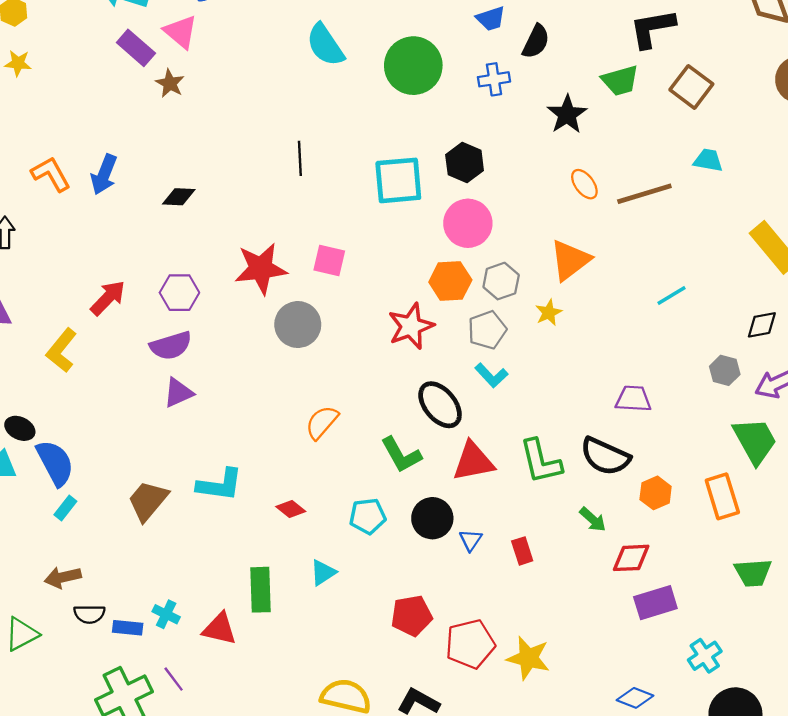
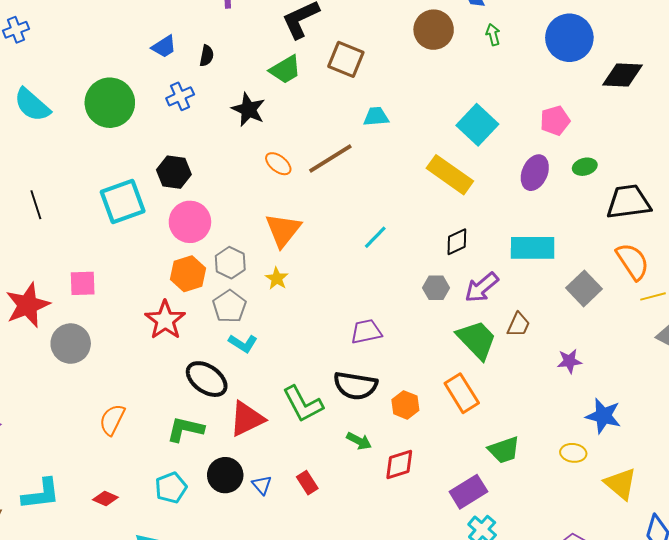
black semicircle: (536, 42) -> (207, 56), size x0.7
green L-shape: (401, 455) -> (185, 429), turned 147
purple rectangle: (655, 603) -> (468, 492), moved

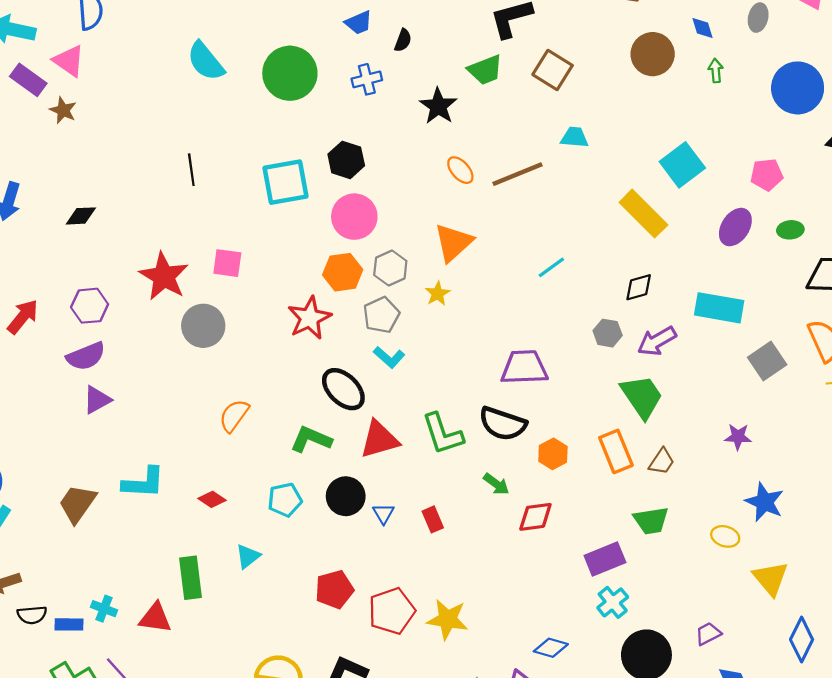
red star: (28, 305) -> (164, 276), turned -30
brown trapezoid: (518, 325) -> (662, 462), moved
purple trapezoid: (366, 332) -> (524, 367), size x1.4

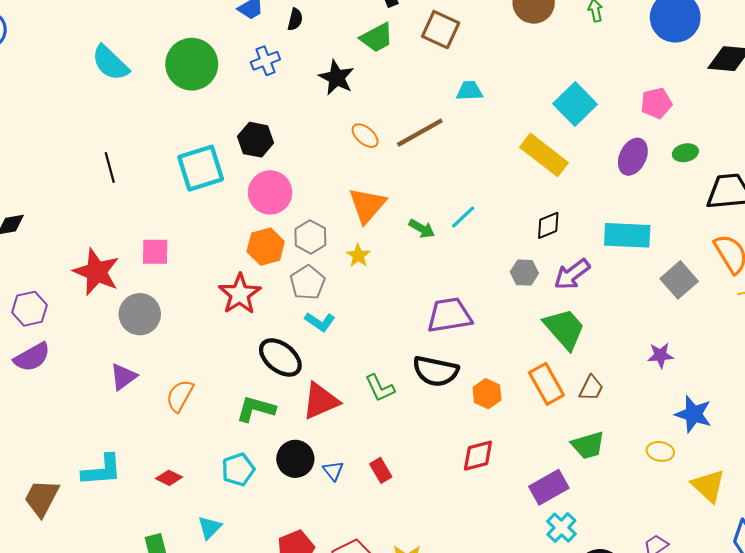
purple triangle: (97, 400) -> (123, 377), moved
green L-shape: (443, 434) -> (380, 388), size x0.7
green arrow: (496, 484) -> (422, 229), moved

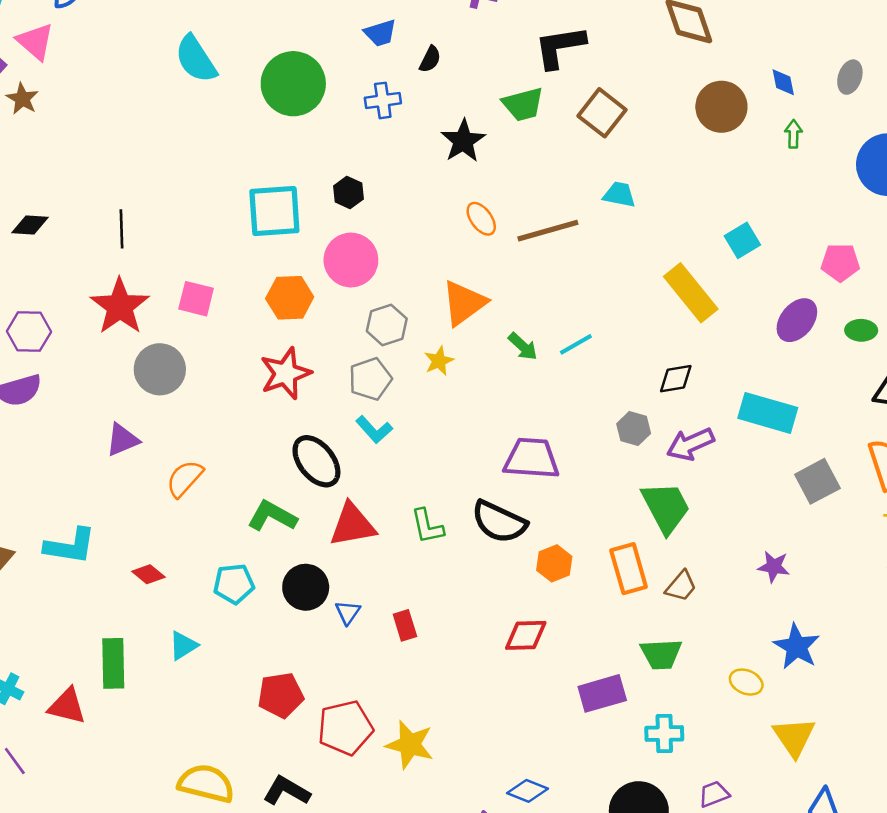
cyan square: (575, 104) -> (742, 240), size x0.7
black hexagon: (256, 140) -> (348, 192), size x0.7
black line: (110, 167) -> (122, 229), moved
orange hexagon: (266, 247) -> (290, 298), moved
cyan cross: (561, 528) -> (664, 734), moved, turned 32

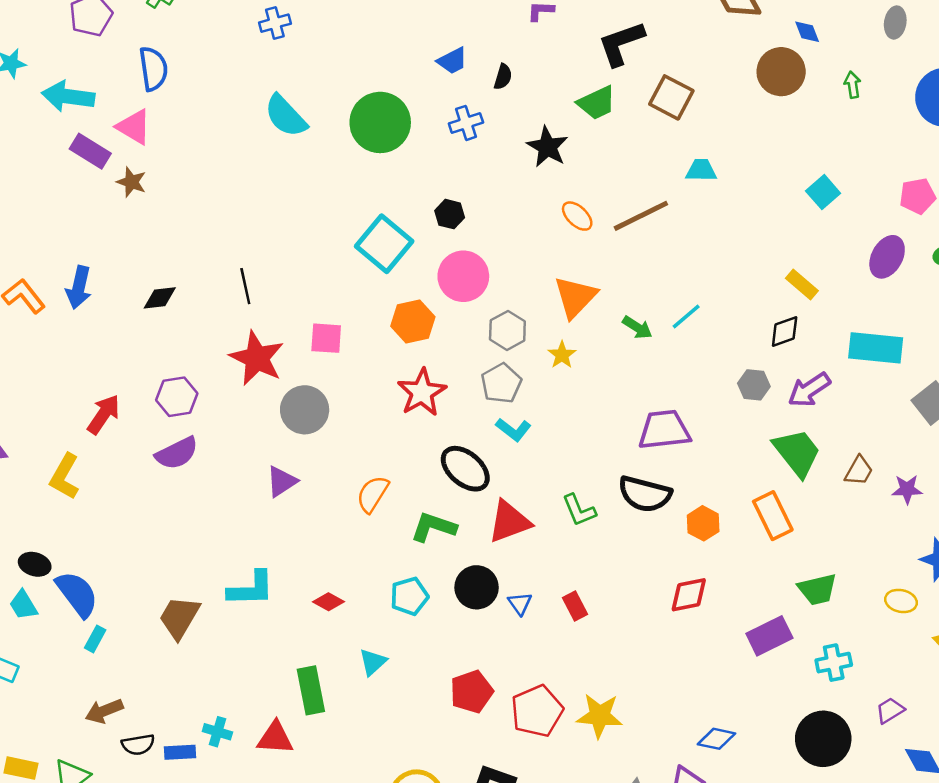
blue diamond: (783, 82) -> (807, 32), moved
cyan square: (274, 211) -> (384, 244), turned -36
yellow rectangle: (691, 293) -> (802, 284), moved, size x0.6
orange semicircle: (185, 479) -> (373, 494), moved
brown trapezoid: (681, 586) -> (859, 471), moved

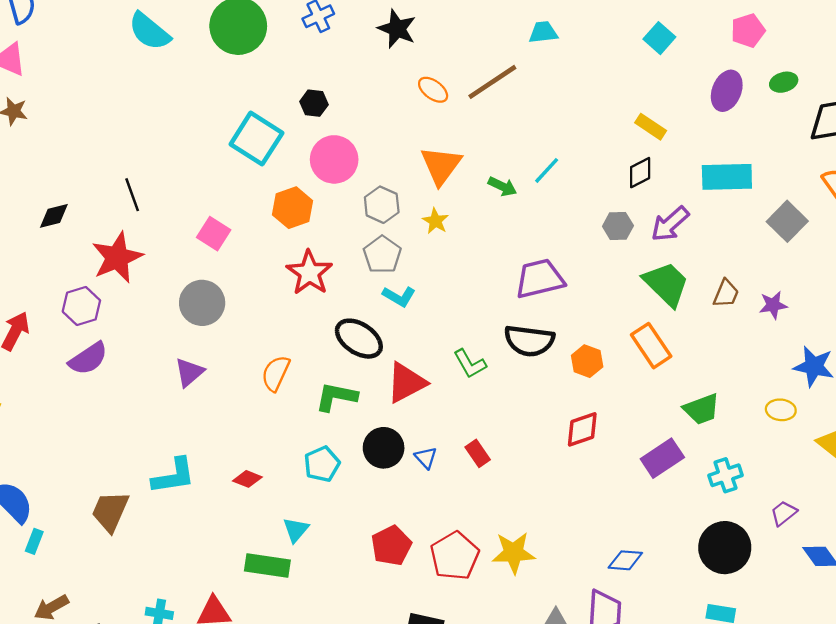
pink square: (326, 338) -> (214, 234), turned 36
red star: (257, 358) -> (117, 257), moved, turned 30
green rectangle: (311, 690) -> (267, 566), moved, turned -63

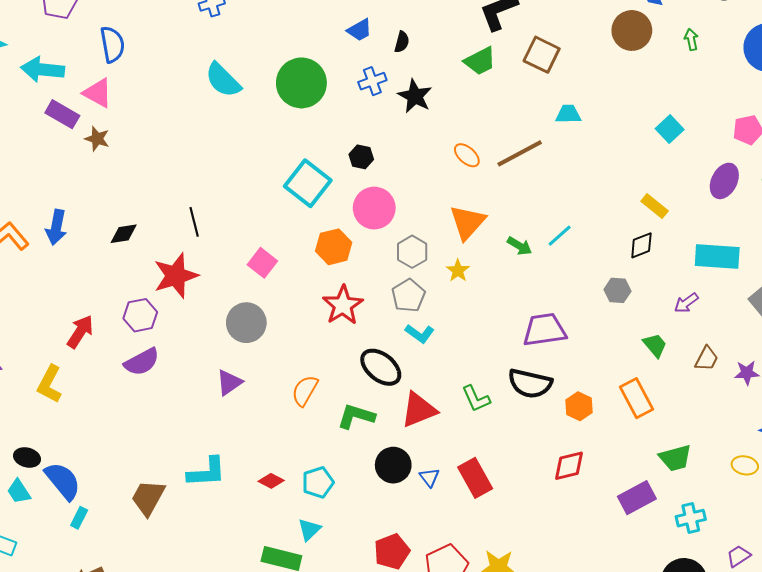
black star: (397, 29) -> (415, 96), moved
purple arrow: (670, 224) -> (686, 303), moved, size x0.7
green trapezoid: (666, 284) -> (655, 345), size x0.6
red rectangle: (478, 453) -> (475, 478), size x1.6
cyan pentagon: (322, 464) -> (318, 482), moved

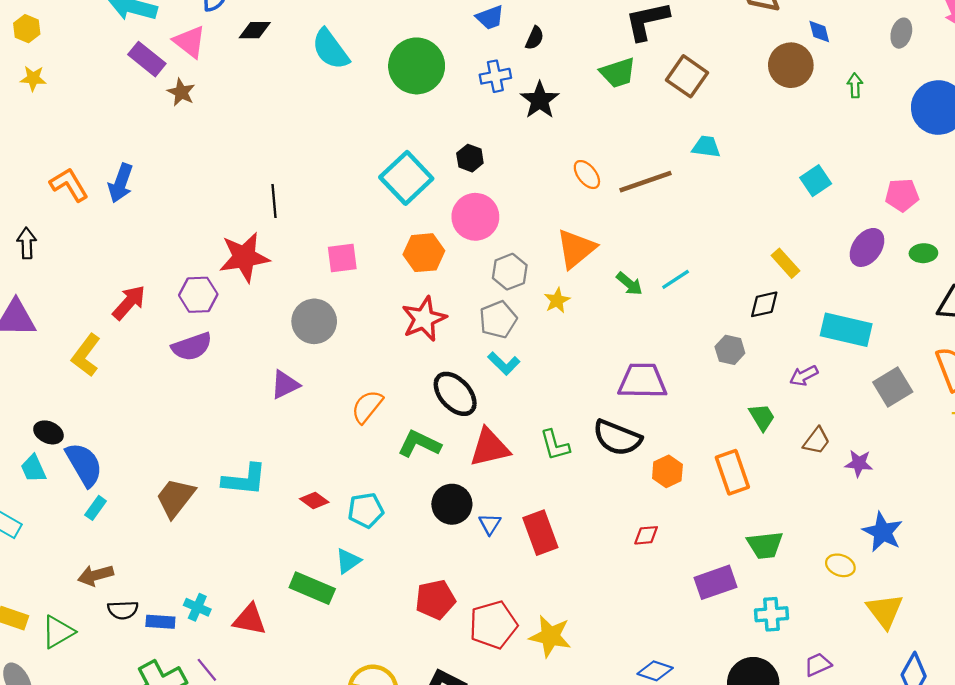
black diamond: (124, 234) -> (255, 30), moved
pink square: (262, 263) -> (342, 258), turned 36
red diamond: (569, 466) -> (646, 535), size x0.7

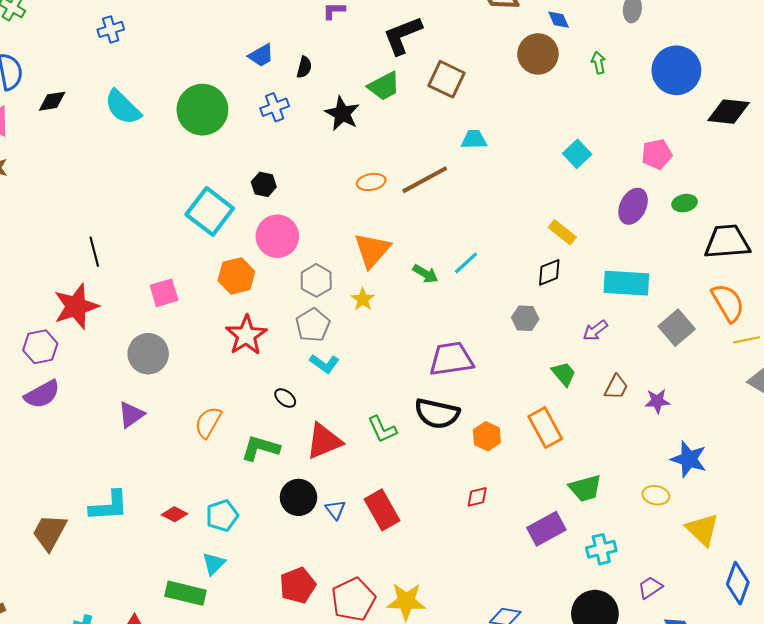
black star: (540, 100) -> (342, 113), moved
orange ellipse: (587, 175) -> (371, 182), turned -52
black ellipse: (455, 394) -> (285, 398), size x0.5

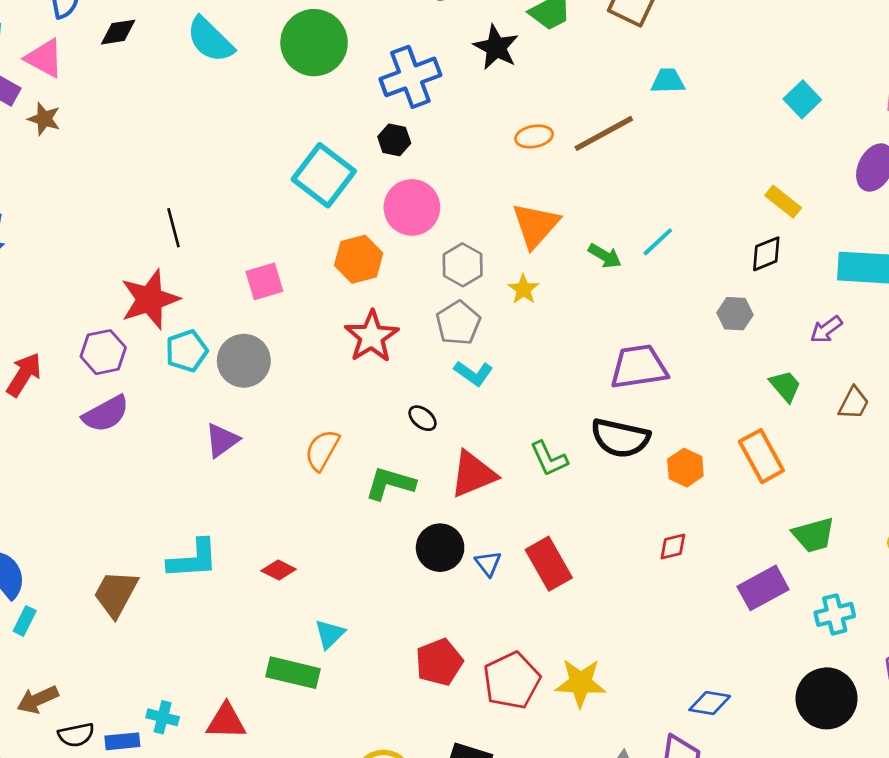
blue cross: (275, 107) -> (410, 77), moved, size x1.6
cyan pentagon: (222, 516) -> (187, 351), moved

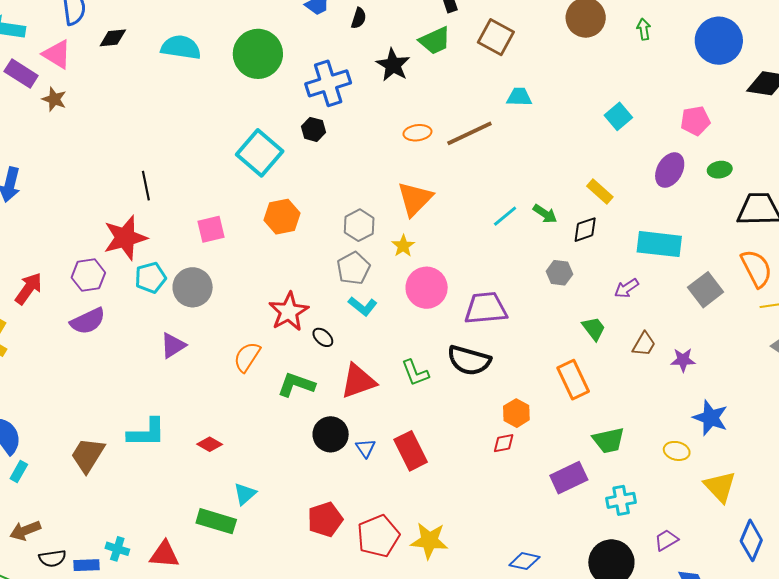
cyan semicircle: (210, 40) -> (181, 47), turned 141
pink circle: (412, 207) -> (427, 288), moved
green arrow: (605, 256) -> (545, 214), moved
red star: (372, 337) -> (289, 312), moved
orange hexagon: (685, 468) -> (516, 413), moved

